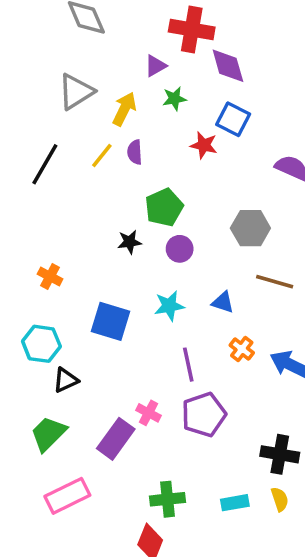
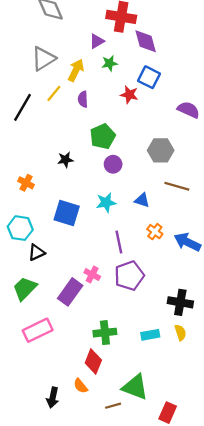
yellow line: (102, 156) -> (54, 93), moved
black star: (130, 242) -> (65, 160), moved

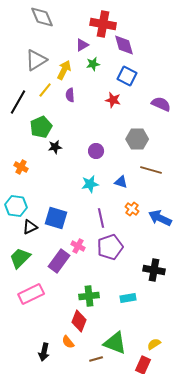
red star: (129, 95) -> (113, 100), moved
green pentagon: (103, 136) -> (41, 127), moved
blue square: (67, 213) -> (56, 218), moved
yellow semicircle: (180, 333) -> (154, 344), moved, turned -104

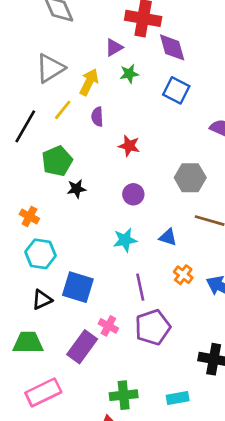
red star: (113, 100) -> (129, 146), moved
cyan hexagon: (16, 206) -> (40, 254), moved
green trapezoid: (20, 258) -> (28, 343), turned 45

